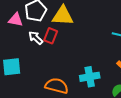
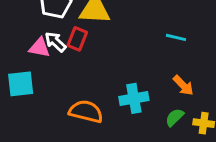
pink triangle: (16, 20) -> (39, 48), moved

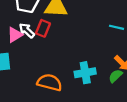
pink triangle: (39, 48) -> (15, 35), turned -42
green semicircle: (175, 117) -> (115, 76), moved

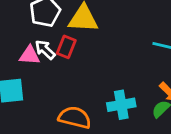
pink triangle: (15, 35) -> (30, 55), turned 35

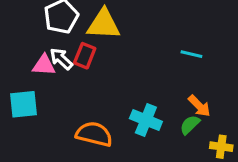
cyan cross: (121, 105) -> (146, 120), turned 32

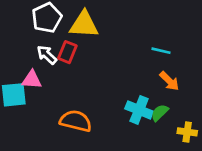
pink triangle: (44, 65) -> (32, 80), moved
orange arrow: (199, 106) -> (169, 81), moved
cyan cross: (146, 120) -> (139, 110), moved

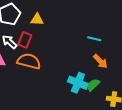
yellow triangle: (84, 25) -> (37, 19), size x0.6
orange semicircle: (76, 121) -> (29, 61), moved

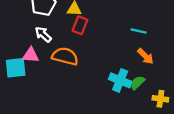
red rectangle: (25, 40) -> (80, 25), moved

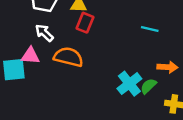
orange arrow: (145, 56) -> (167, 67), moved, turned -42
cyan cross: (120, 80) -> (129, 84), turned 30

